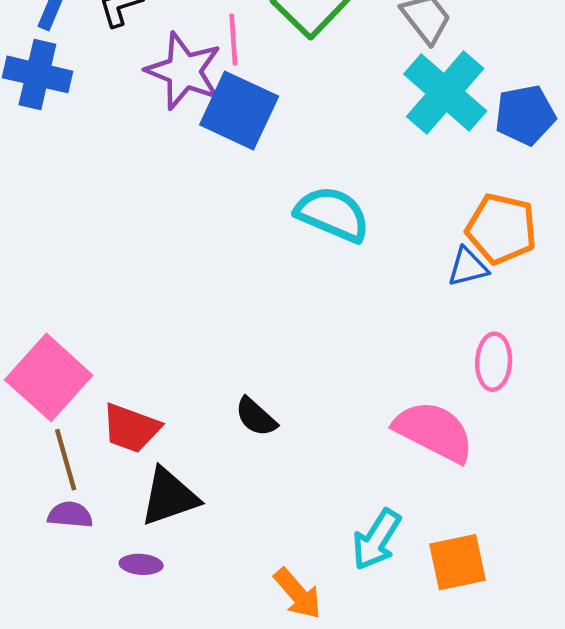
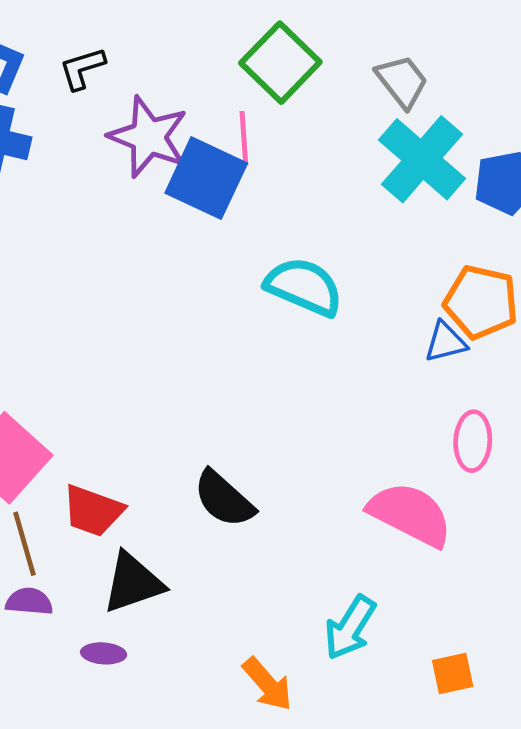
pink line: (233, 40) -> (244, 138), moved
black semicircle: (256, 417) -> (224, 499), size x1.4
orange square: (458, 562) -> (453, 673), moved, size x0.7

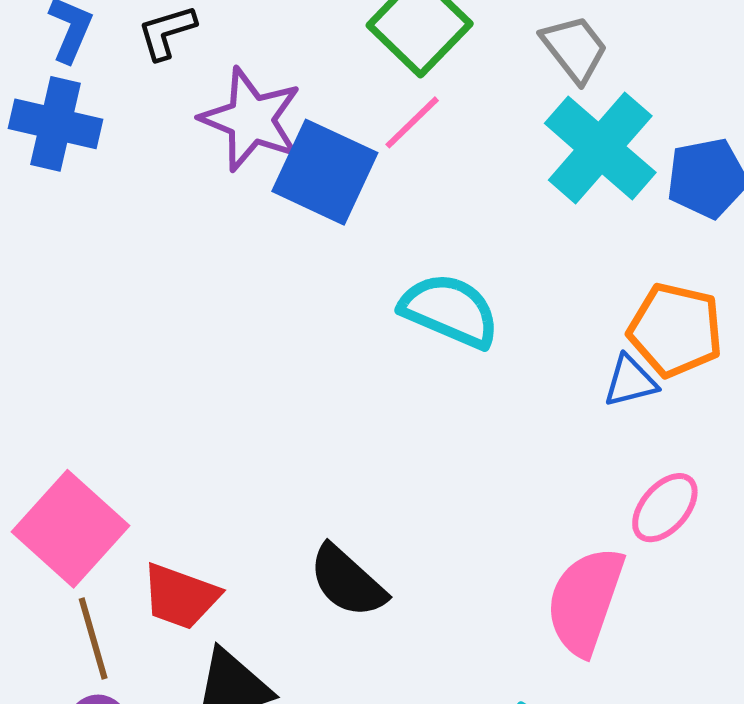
pink line: (244, 138) -> (412, 122), moved, turned 50
pink ellipse: (473, 441) -> (665, 508), turned 38
pink semicircle: (410, 514) -> (585, 601), turned -98

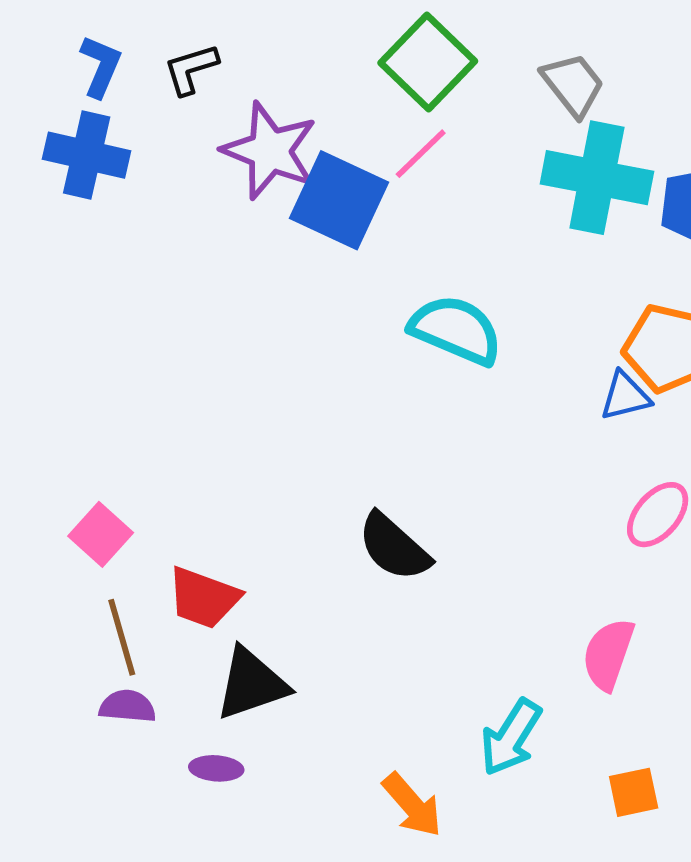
cyan cross: (600, 148) -> (597, 178), turned -30
pink square: (70, 529) -> (101, 534), size x0.6
black semicircle: (347, 581) -> (394, 547), moved
pink semicircle: (585, 601) -> (608, 654), moved, size x0.7

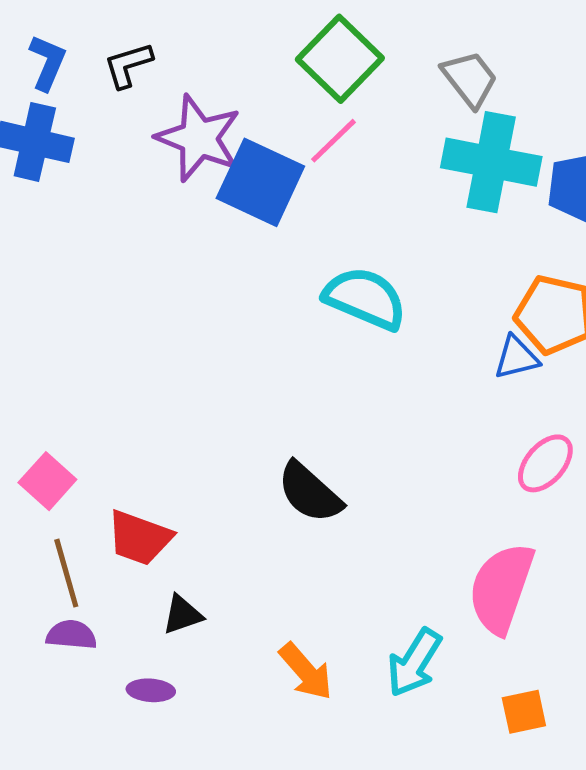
pink semicircle: (608, 654) -> (501, 588), size x1.4
black triangle: (252, 684) -> (182, 615), size x0.6
orange arrow: (412, 805) -> (306, 671), moved

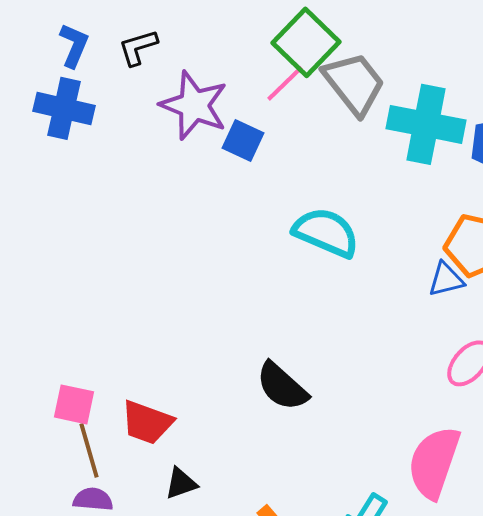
gray trapezoid: (470, 79) -> (354, 83), moved, size x1.4
pink line: (334, 141) -> (285, 83), moved
blue square: (260, 182) -> (243, 140), size x0.6
pink square: (47, 481) -> (74, 404), moved, turned -30

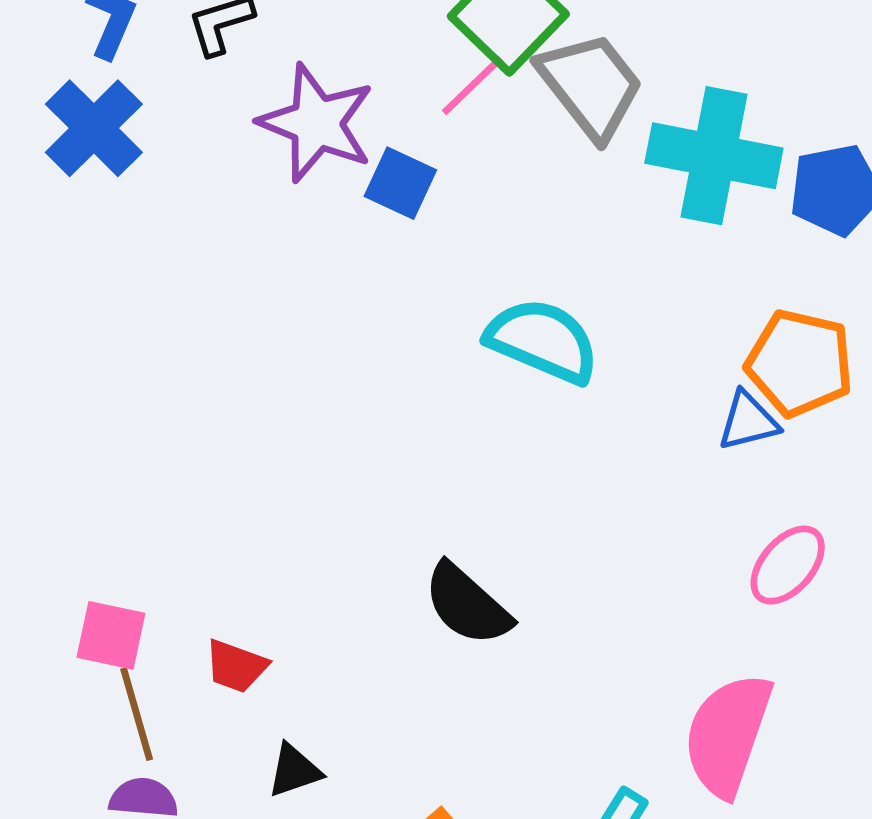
blue cross: (64, 108) -> (94, 128), turned 32
red trapezoid: (147, 422) -> (236, 666), size x0.7

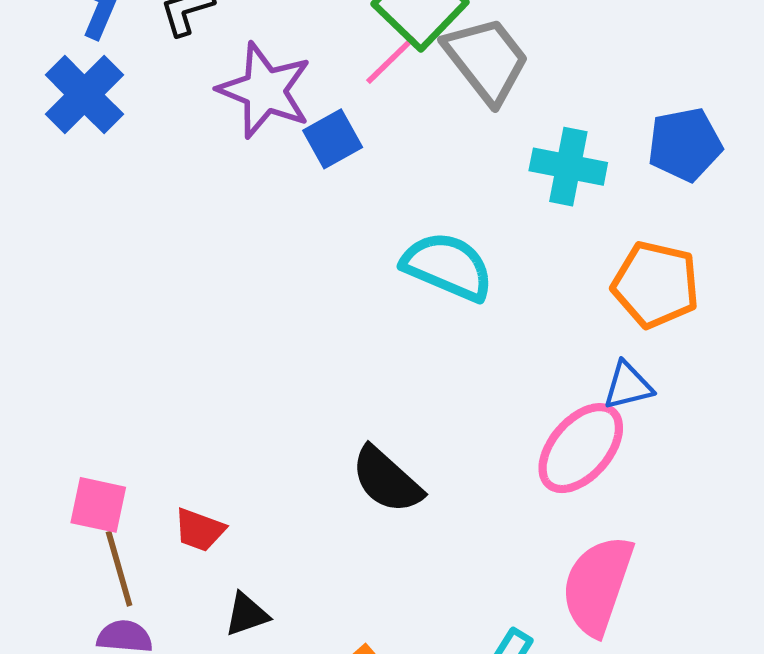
cyan cross: (714, 156) -> (568, 167), moved, size x0.7
blue square: (400, 183) -> (333, 139), turned 36
blue triangle: (748, 421) -> (628, 386), moved
pink ellipse: (788, 565) -> (581, 448), moved, size x1.4

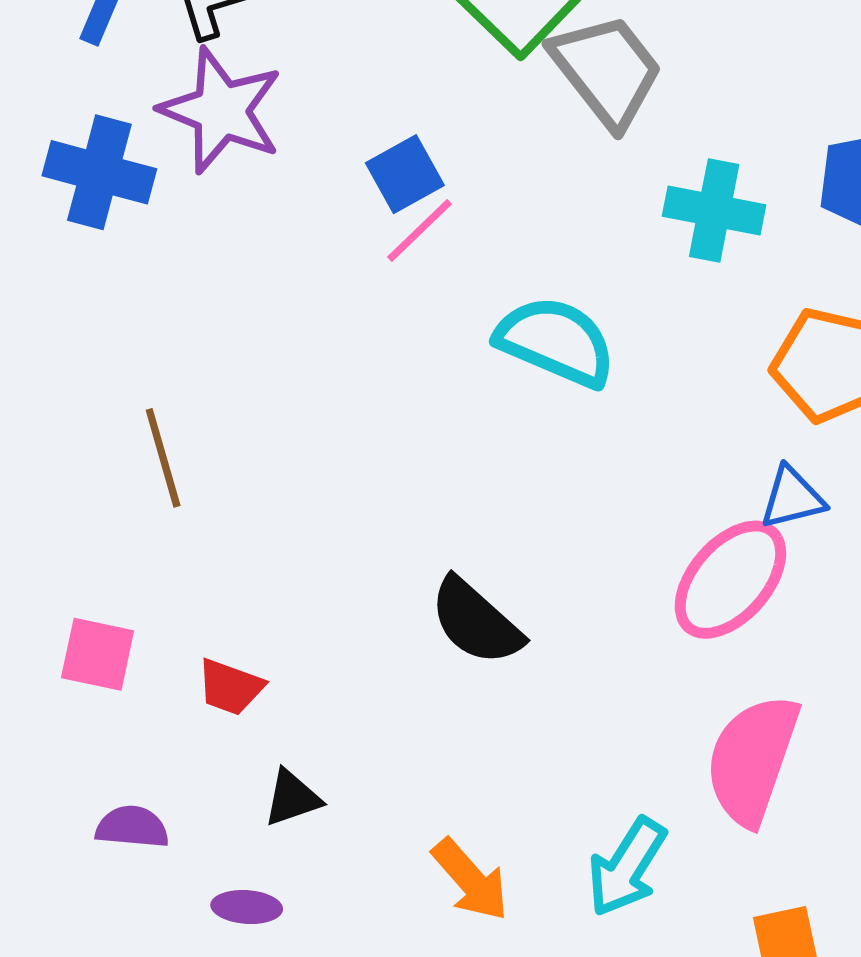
pink line: (391, 60) -> (419, 230), moved
purple star: (265, 90) -> (221, 110), moved
blue cross: (84, 95) -> (99, 172), moved, turned -30
brown line: (119, 569) -> (163, 458), moved

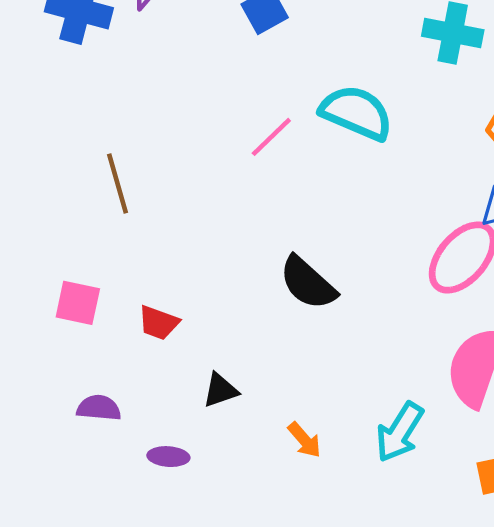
pink line: (419, 230) -> (271, 137), moved
black triangle: (292, 798) -> (220, 390), moved
orange arrow: (470, 880) -> (304, 440), size x0.7

